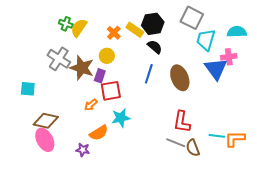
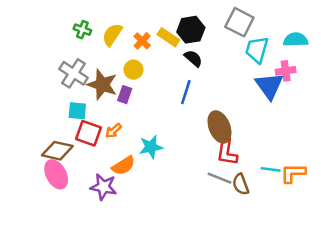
yellow semicircle: (79, 28) -> (112, 35), moved
brown ellipse: (180, 78) -> (219, 127), moved
cyan square: (28, 89) -> (77, 111), moved
red square: (111, 91) -> (89, 133), moved, turned 30
purple star: (83, 150) -> (104, 187), size x1.5

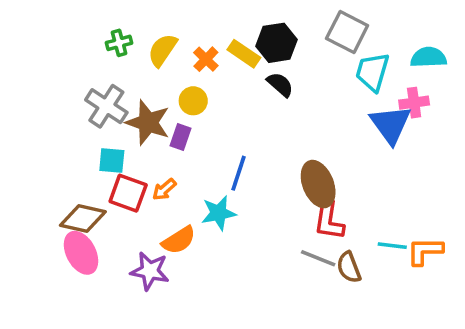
green cross: (82, 30) -> (119, 43), turned -35
blue line: (186, 92) -> (238, 173), moved

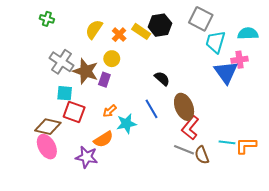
green cross: (119, 43) -> (47, 19), moved, turned 32
black semicircle: (280, 84) -> (162, 79), moved
blue line: (238, 173) -> (152, 109), moved, turned -48
orange arrow: (164, 189) -> (110, 111), moved
red L-shape: (329, 220) -> (190, 128), turned 30

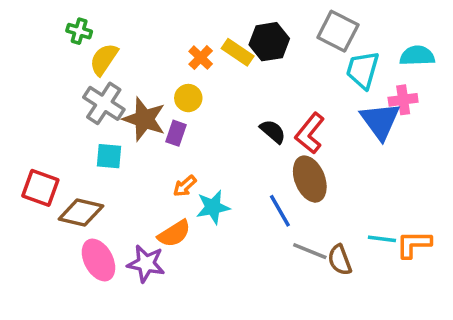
yellow semicircle: (94, 29) -> (104, 59), moved
blue line: (152, 109) -> (280, 211), moved
red square: (74, 112) -> (40, 188), moved
red L-shape: (190, 128) -> (310, 133), moved
pink ellipse: (47, 147) -> (98, 260), moved

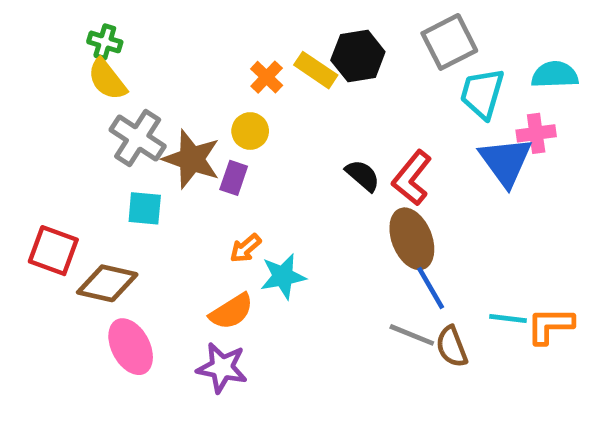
gray square: (338, 31) -> (449, 42), turned 36
yellow semicircle: (104, 59) -> (107, 79), moved, turned -72
blue line: (280, 211) -> (431, 288), moved
purple star: (146, 264) -> (222, 368), moved

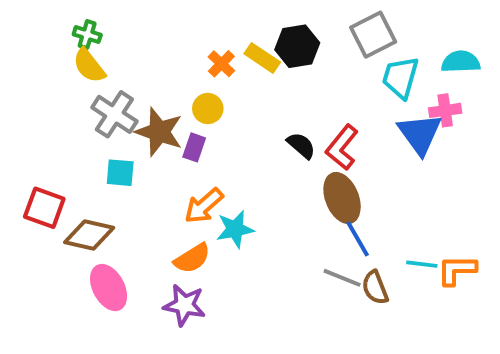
orange arrow: (245, 248) -> (204, 206), size x1.5

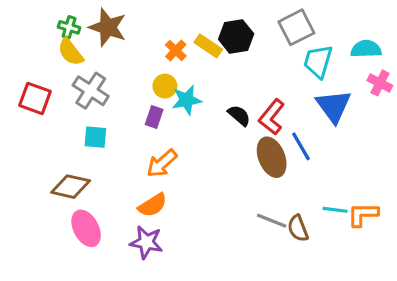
pink cross: (445, 110) -> (380, 83), moved, turned 35
brown star: (159, 132) -> (108, 27), moved
red square: (44, 208) -> (35, 98), moved
cyan star: (235, 229) -> (187, 100), moved
blue line: (358, 239) -> (301, 146), moved

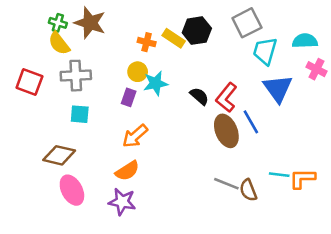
orange cross: (176, 50) -> (147, 42), turned -30
gray cross: (91, 91) -> (76, 76), turned -36

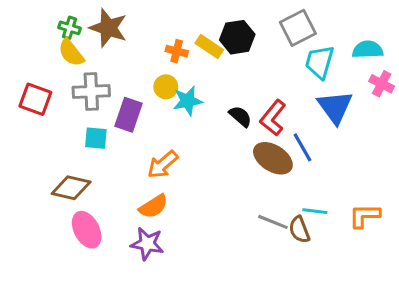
purple rectangle: (129, 97) -> (129, 115), moved, size x1.5
brown ellipse: (226, 131) -> (273, 158), turned -36
cyan line: (279, 175) -> (315, 211), moved

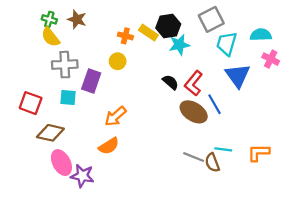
brown star: (108, 28) -> (77, 19), size x0.7
red square: (35, 99) -> (31, 103), moved
cyan star: (188, 101) -> (179, 45), moved
purple star: (147, 244) -> (82, 176), moved

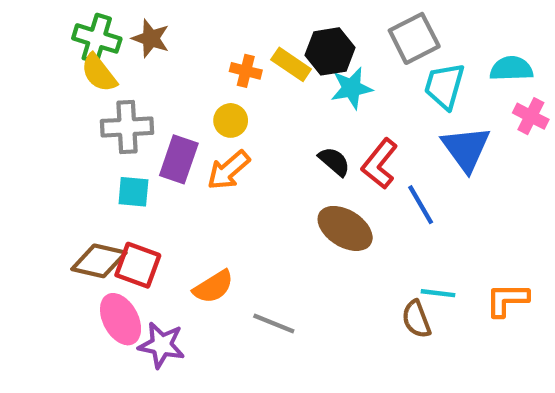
green cross: (49, 19) -> (97, 38), size x1.5
red square: (31, 103) -> (138, 265), moved
brown ellipse: (194, 112) -> (345, 228), moved
orange arrow: (115, 116) -> (228, 170), moved
gray line: (194, 157) -> (274, 323), moved

